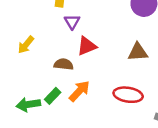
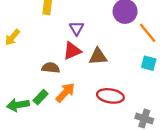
purple triangle: (72, 22) -> (77, 28), moved
yellow arrow: (26, 45) -> (12, 37), moved
brown triangle: (138, 52) -> (98, 56), moved

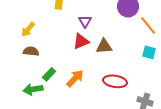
brown semicircle: (51, 68) -> (31, 51), moved
green rectangle: (41, 97) -> (49, 74), moved

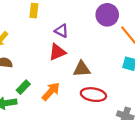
purple triangle: (85, 21) -> (62, 31), turned -32
brown triangle: (104, 46) -> (82, 69), moved

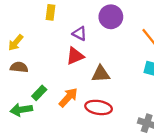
purple circle: (107, 15) -> (111, 17), moved
red ellipse: (93, 95) -> (99, 107), moved

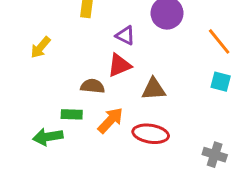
brown semicircle: (19, 67) -> (93, 86), moved
green rectangle: (39, 93) -> (72, 114), turned 48

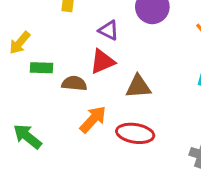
green rectangle: (72, 114) -> (42, 68), moved
green arrow: (48, 137) -> (27, 136), turned 48

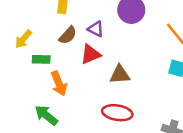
brown semicircle: (74, 83) -> (68, 35), moved, turned 126
orange arrow: (93, 119) -> (59, 84), moved, turned 115
green arrow: (27, 136) -> (46, 115), moved

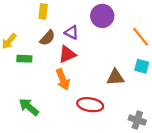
brown triangle: (120, 75) -> (115, 77), moved
orange arrow: (59, 84) -> (63, 79), moved

